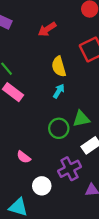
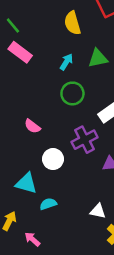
cyan arrow: (59, 91) -> (66, 62), moved
green triangle: (81, 119) -> (98, 58), moved

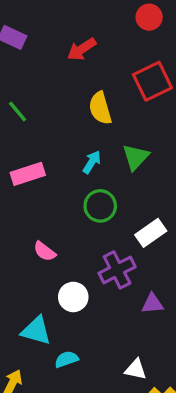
pink rectangle: (20, 52) -> (28, 174), moved, turned -55
green triangle: (98, 58) -> (136, 157), turned -35

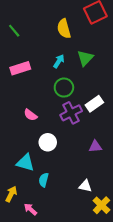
purple cross: (117, 270) -> (71, 113), moved
cyan semicircle: (66, 359) -> (44, 180), turned -56

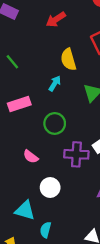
cyan arrow: (59, 61) -> (55, 83), moved
green circle: (64, 88) -> (55, 123), moved
purple cross: (71, 113) -> (76, 154), turned 30

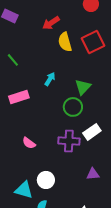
yellow semicircle: (68, 59) -> (65, 42), moved
green circle: (55, 123) -> (73, 107), moved
white circle: (50, 187) -> (46, 180), moved

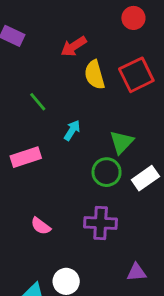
green line: (13, 60) -> (38, 102), moved
white rectangle: (92, 132) -> (145, 178), moved

